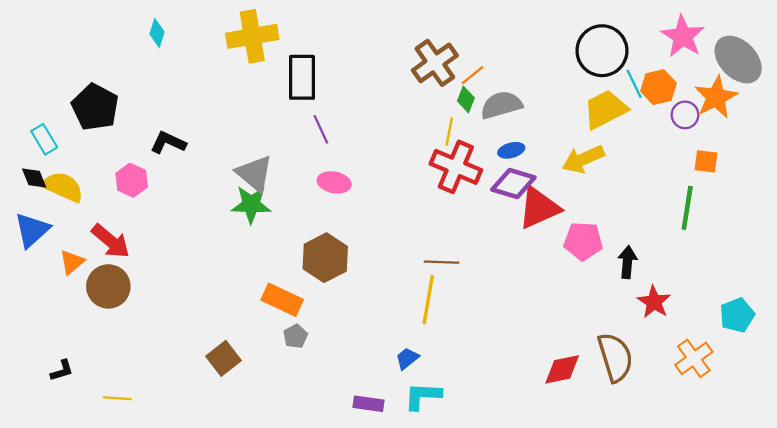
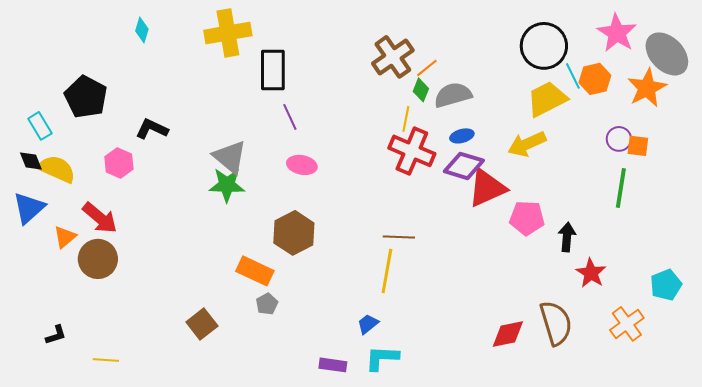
purple circle: (685, 115) -> (619, 139), moved

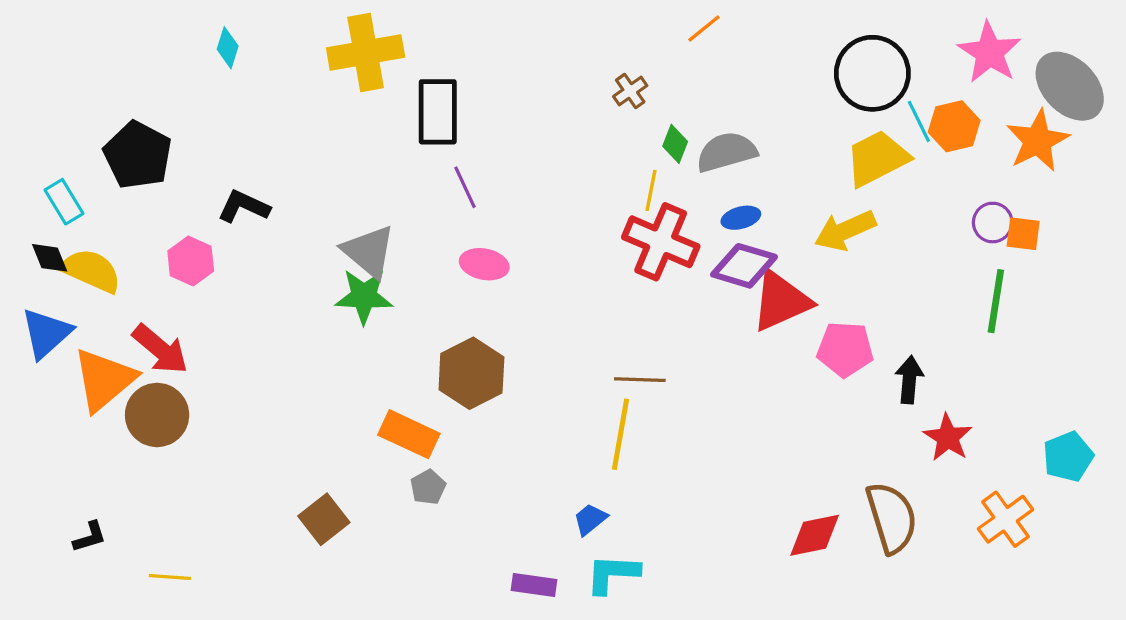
brown cross: (393, 57) -> (630, 91), size x0.5
orange line: (427, 68) -> (704, 28), moved
orange triangle: (65, 237) -> (104, 380), size x1.8

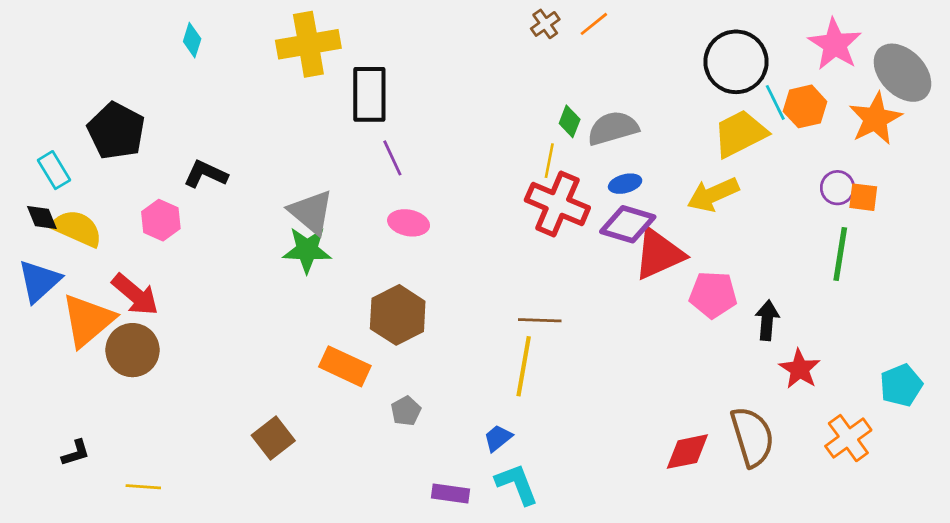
brown cross: (630, 91) -> (545, 24), moved
gray pentagon: (428, 487) -> (406, 411), moved
cyan L-shape: (613, 574) -> (517, 484), turned 66

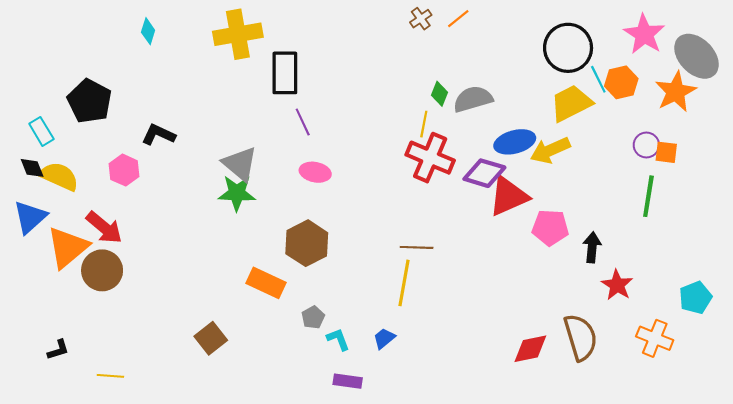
blue ellipse: (625, 184) -> (515, 142), moved, size x1.6
orange cross: (848, 438) -> (655, 338), turned -32
cyan L-shape: (517, 484) -> (338, 339), moved, size x0.7

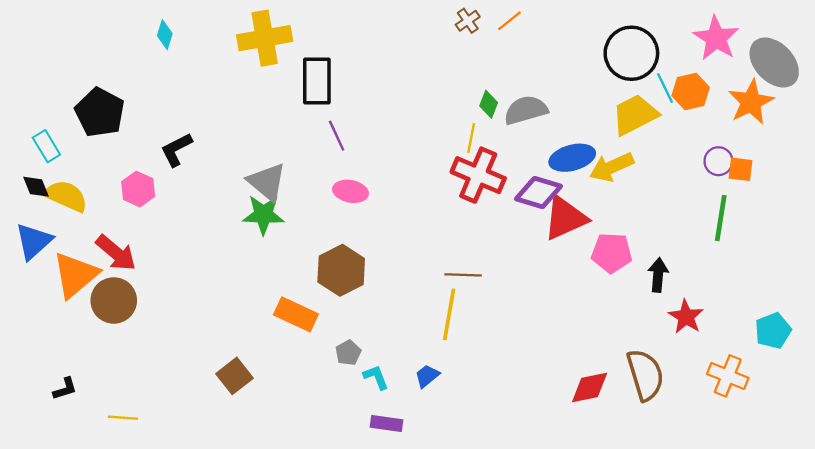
black L-shape: (158, 135) -> (176, 150), turned -52

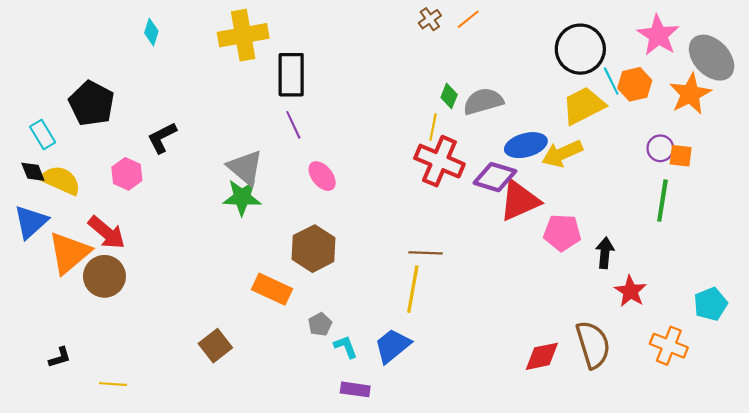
purple line: (337, 136) -> (293, 125), moved
pink ellipse: (350, 191) -> (322, 176), turned 40
blue trapezoid: (427, 376) -> (393, 346), size x1.6

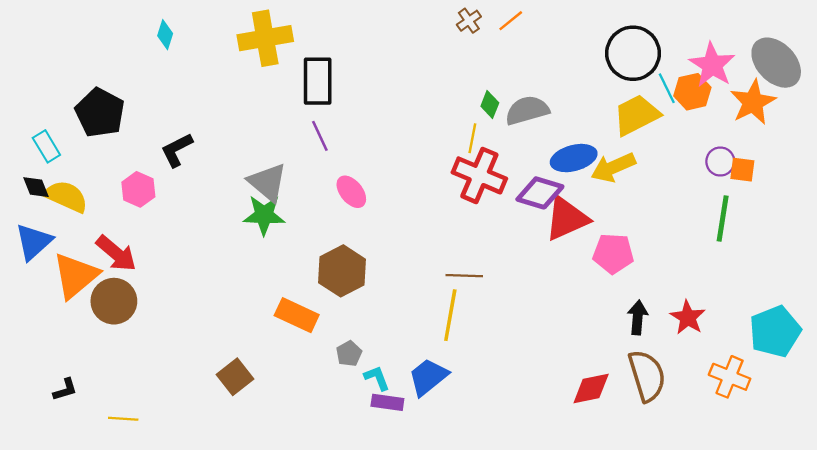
pink star: (658, 35) -> (712, 65), moved
black arrow: (605, 253) -> (638, 317), moved
cyan pentagon: (710, 304) -> (775, 331), size x1.4
purple rectangle: (355, 389) -> (387, 402), moved

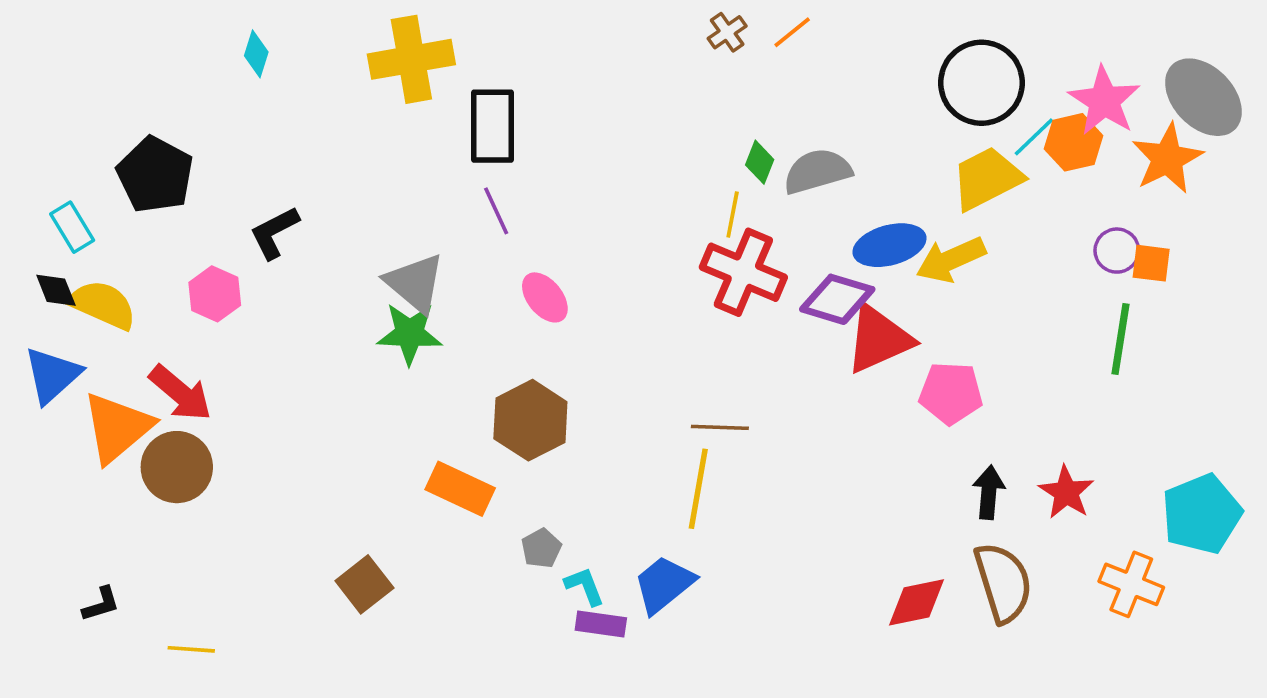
cyan line: (667, 88) -> (1034, 137), turned 72

